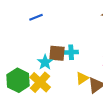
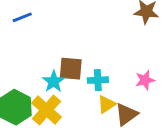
blue line: (36, 17) -> (22, 17), moved
cyan cross: (71, 52) -> (98, 80), moved

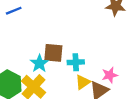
pink star: (145, 80) -> (110, 75), moved

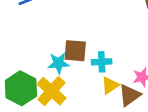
cyan star: (39, 63) -> (58, 63), turned 30

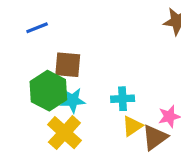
brown square: (75, 51) -> (68, 65), moved
green hexagon: (21, 88) -> (48, 91), moved

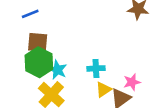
brown square: (68, 65) -> (38, 42), moved
cyan star: (73, 100) -> (57, 70), turned 30

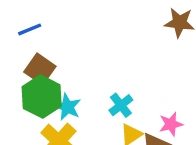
brown square: (38, 42) -> (40, 69), turned 30
cyan cross: (96, 68) -> (121, 105), turned -35

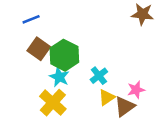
green hexagon: (42, 97) -> (64, 55), moved

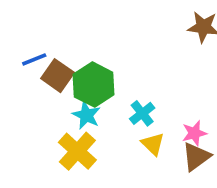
blue line: (31, 19) -> (34, 59), moved
yellow triangle: (107, 97) -> (153, 144), turned -42
brown triangle: (125, 106) -> (196, 157), moved

